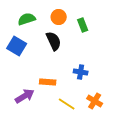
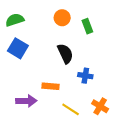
green semicircle: (27, 19) -> (15, 20), moved
black semicircle: (54, 41) -> (65, 54), moved
purple arrow: (25, 96) -> (26, 101), turned 30

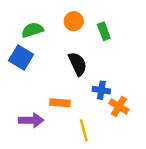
green semicircle: (15, 20) -> (32, 30), moved
orange cross: (100, 106) -> (119, 106), moved
yellow line: (71, 109) -> (84, 130), turned 42

